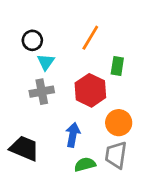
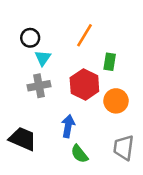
orange circle: (119, 123) -> (116, 101), moved
gray trapezoid: (116, 155) -> (124, 148), moved
green semicircle: (85, 164) -> (79, 154), turned -114

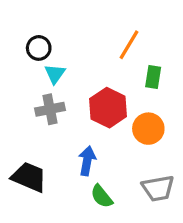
orange line: (84, 35) -> (129, 45), moved
green rectangle: (110, 62) -> (153, 77), moved
gray trapezoid: (124, 148) -> (158, 188), turned -108

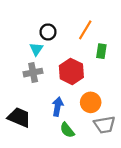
black circle: (39, 48) -> (48, 32), moved
orange circle: (148, 129) -> (91, 102), moved

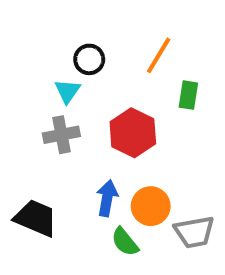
orange circle: (91, 102) -> (151, 206), moved

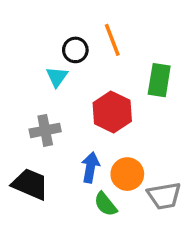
orange line: (159, 55) -> (112, 40), moved, turned -52
green rectangle: (188, 95) -> (159, 80), size x1.4
gray cross: (61, 135) -> (45, 130), moved

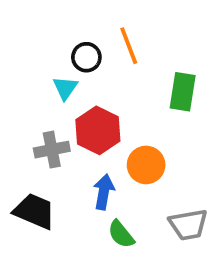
red hexagon: (112, 112) -> (98, 130), moved
orange circle: (127, 174) -> (146, 165), moved

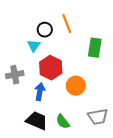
gray cross: (52, 150) -> (15, 75), moved
blue arrow: (104, 192) -> (40, 92), moved
black trapezoid: (34, 211) -> (37, 121), moved

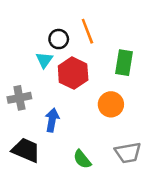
red hexagon: (51, 68) -> (73, 73), moved
orange circle: (76, 86) -> (111, 104), moved
black trapezoid: (37, 121) -> (26, 150), moved

